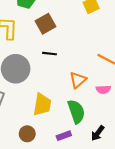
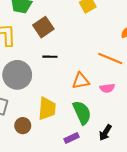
orange triangle: (78, 80) -> (81, 81), turned 36
brown circle: (27, 134) -> (23, 126), moved

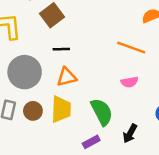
orange triangle: (81, 81) -> (67, 77), moved
brown circle: (23, 126) -> (33, 111), moved

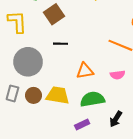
orange triangle: (67, 77) -> (85, 71), moved
yellow trapezoid: (61, 109) -> (58, 95), turned -85
green semicircle: (102, 112) -> (92, 99), turned -75

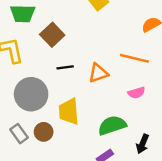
orange triangle: (85, 71) -> (98, 73), moved
gray rectangle: (12, 93) -> (19, 134), turned -42
yellow trapezoid: (58, 95) -> (69, 112), moved, turned -95

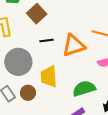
orange triangle: (98, 73) -> (74, 46), size x1.4

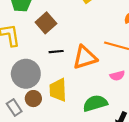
brown circle: (28, 93) -> (33, 99), moved

